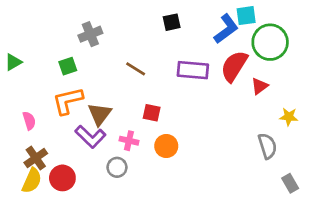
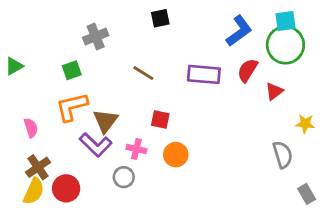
cyan square: (246, 16) -> (285, 21), moved
black square: (172, 22) -> (160, 18), moved
red semicircle: (234, 66) -> (247, 70), size x0.7

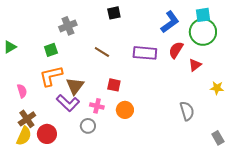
gray semicircle: (283, 155) -> (187, 111), moved

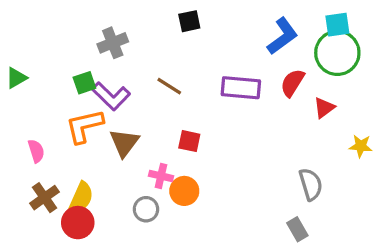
purple L-shape: (68, 103) -> (111, 96), moved
orange circle: (125, 110) -> (184, 191), moved
yellow semicircle: (24, 136) -> (81, 198), moved
gray rectangle: (218, 138) -> (297, 229), moved

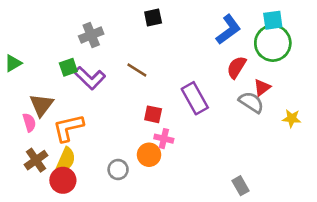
purple rectangle: (241, 88) -> (195, 98), moved, turned 56
orange L-shape: (84, 126) -> (68, 128), moved
brown triangle: (124, 143) -> (41, 105), moved
pink cross: (161, 176) -> (164, 139), moved
gray semicircle: (311, 184) -> (251, 102), moved, turned -40

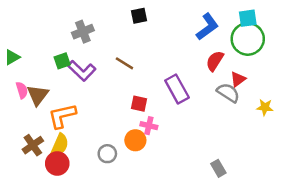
pink semicircle: (29, 122) -> (22, 90), moved

